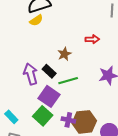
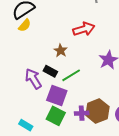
red arrow: (92, 39) -> (84, 29), size x1.5

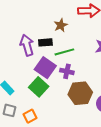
black rectangle: (50, 71) -> (45, 42), turned -48
purple cross: (82, 113) -> (67, 71), moved

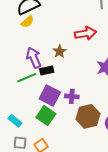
purple arrow: (27, 45) -> (34, 58), moved
green line: (64, 52) -> (27, 78), moved

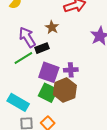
brown hexagon: (88, 116) -> (65, 90), moved
cyan rectangle: (15, 121) -> (18, 102), size x1.5

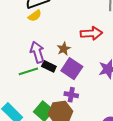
black rectangle: (42, 48) -> (49, 66), turned 32
purple square: (49, 72) -> (72, 69), moved

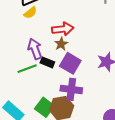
red arrow: (91, 33) -> (63, 29), moved
purple cross: (71, 95) -> (71, 89), size x1.5

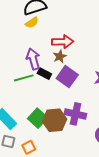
purple cross: (71, 89) -> (75, 114), moved

